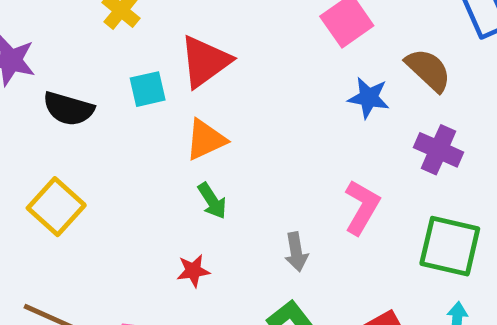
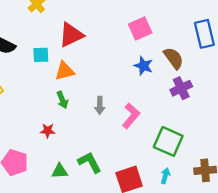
cyan square: (148, 89) -> (41, 55), moved
purple cross: (439, 150) -> (181, 88), moved, turned 30
gray arrow: (296, 252) -> (100, 105), moved

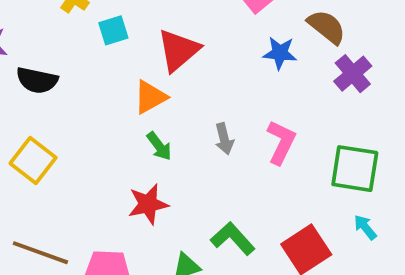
red triangle: (71, 35) -> (178, 50), moved
cyan square: (41, 55) -> (113, 30), moved
red star: (48, 131) -> (148, 204), size x1.5
cyan arrow: (165, 176) -> (365, 227), turned -40

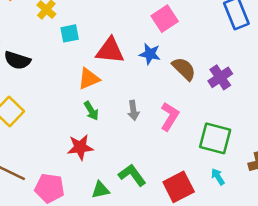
brown semicircle: (327, 27) -> (184, 69), moved
red triangle: (178, 50) -> (110, 51), turned 40
blue star: (280, 53) -> (150, 54), moved

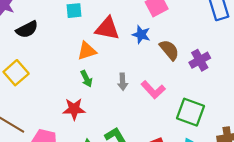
black semicircle: (17, 60) -> (27, 29), turned -50
pink L-shape: (170, 116) -> (153, 90), turned 100

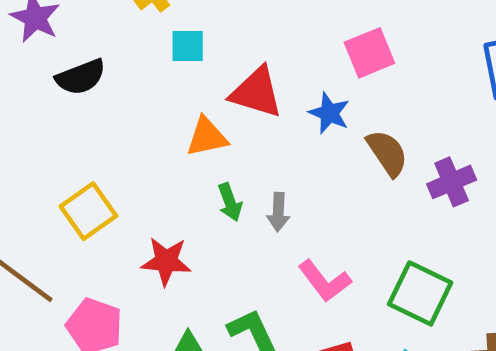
yellow square: (16, 73) -> (88, 211), moved
green arrow: (86, 79) -> (230, 202), moved
pink L-shape: (153, 90) -> (325, 281), moved

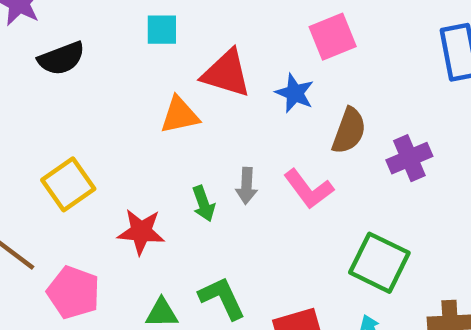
brown semicircle: (387, 153) -> (349, 131), turned 54
green arrow: (230, 202) -> (204, 204), moved
pink L-shape: (325, 281) -> (309, 189), moved

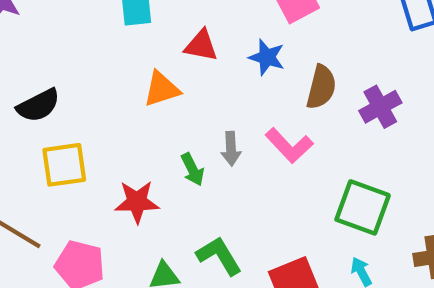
black semicircle: (61, 58) -> (38, 105), moved
red triangle: (226, 73) -> (201, 46), size x0.7
yellow square: (68, 184) -> (64, 165), turned 33

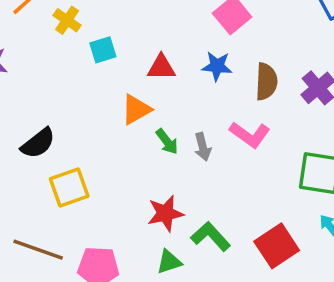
green arrow: (193, 169) -> (167, 142), moved
red star: (137, 202) -> (165, 213), moved

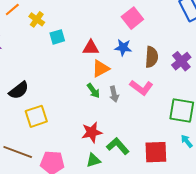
orange triangle: (136, 110) -> (101, 69), moved
red square: (277, 246) -> (156, 152), turned 30

